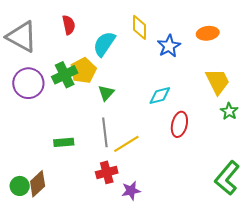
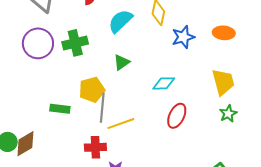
yellow pentagon: (83, 71) -> (92, 90), moved
green triangle: (106, 93) -> (122, 62), moved

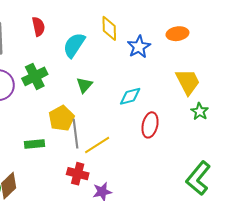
red cross: (95, 147) -> (78, 174), turned 30

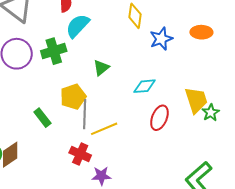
cyan semicircle: (74, 45) -> (78, 26), moved
yellow trapezoid: (188, 82) -> (196, 100), moved
green rectangle: (34, 144) -> (42, 118), turned 48

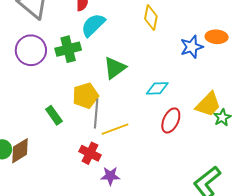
blue star: (161, 39) -> (192, 47), moved
green triangle: (101, 68) -> (115, 68), size x1.4
yellow trapezoid: (196, 100) -> (208, 104), turned 60

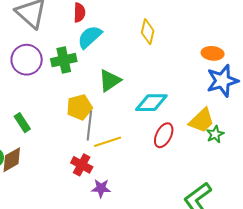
blue star: (192, 47) -> (222, 81), moved, size x1.4
cyan diamond: (157, 88) -> (151, 103), size x1.4
green rectangle: (54, 115) -> (22, 123), moved

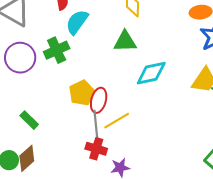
green triangle: (110, 81) -> (125, 41), moved, turned 45
gray line: (89, 125) -> (96, 125), moved
red ellipse: (164, 135) -> (99, 100), moved

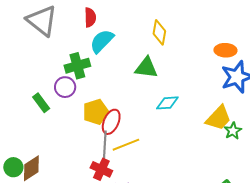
purple circle: (20, 58) -> (65, 87), moved, size x0.7
cyan diamond: (151, 73) -> (167, 103), size x0.7
green rectangle: (29, 120) -> (41, 103), moved

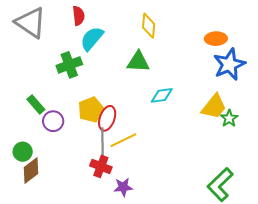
purple circle: (65, 87) -> (53, 121), moved
green circle: (13, 167) -> (23, 152), moved

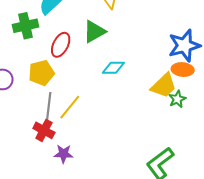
orange ellipse: (216, 39) -> (183, 70), moved
green triangle: (138, 62) -> (94, 31), turned -40
red ellipse: (107, 118) -> (61, 45), moved
yellow line: (123, 140) -> (70, 107), turned -32

